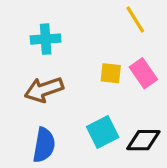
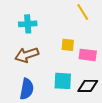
pink rectangle: (143, 73) -> (88, 55), moved, turned -48
cyan square: (103, 132) -> (63, 81), turned 30

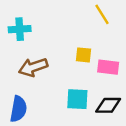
cyan cross: (28, 24) -> (20, 29), moved
blue semicircle: (27, 89) -> (18, 109), moved

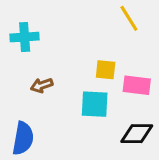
brown arrow: (33, 67) -> (42, 85), size x0.6
cyan square: (77, 99) -> (95, 104), moved

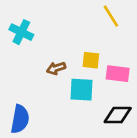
cyan cross: (25, 37) -> (21, 32), turned 30
brown arrow: (42, 85) -> (56, 68), moved

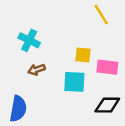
cyan cross: (21, 32) -> (29, 40), moved
brown arrow: (56, 68) -> (37, 70), moved

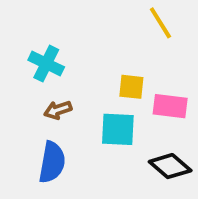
black diamond: (107, 105) -> (170, 166), turned 40
blue semicircle: (18, 109) -> (52, 162), moved

